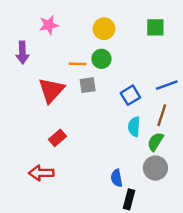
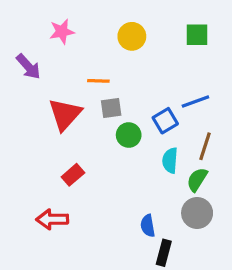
purple arrow: (22, 53) -> (28, 67), turned -40
green circle: (101, 59) -> (129, 135), moved
blue line: (167, 85) -> (195, 102), moved

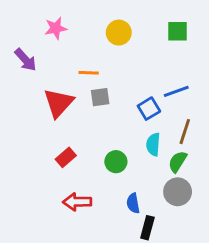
green circle: (129, 135) -> (116, 162), moved
red arrow: (52, 219) -> (77, 202), moved

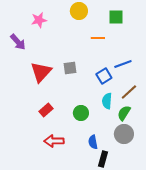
green square: (178, 31) -> (116, 17), moved
yellow circle: (119, 33) -> (79, 11), moved
orange line: (89, 73) -> (98, 38), moved
brown line: (185, 132) -> (129, 92), turned 30

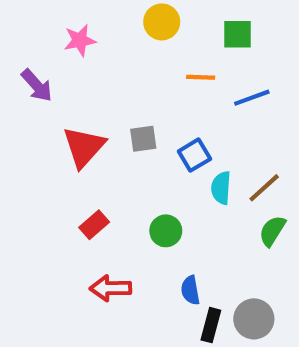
blue line: (123, 64) -> (252, 98), moved
blue square: (104, 76) -> (194, 155), moved
cyan semicircle: (107, 101) -> (221, 188), moved
green semicircle: (124, 113) -> (272, 231), moved
gray circle: (124, 134) -> (254, 319), moved

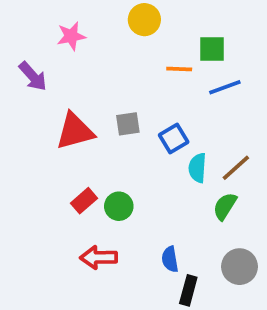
green square: (237, 34) -> (212, 49), moved
red triangle: (84, 147) -> (75, 131), turned 33
green circle: (166, 231) -> (119, 206), moved
green semicircle: (272, 231) -> (225, 206), moved
gray circle: (254, 319) -> (240, 267), moved

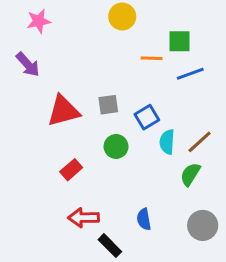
pink star: (71, 36) -> (39, 21), moved
green circle: (119, 206) -> (116, 146), moved
black rectangle: (188, 290) -> (110, 246), moved, turned -60

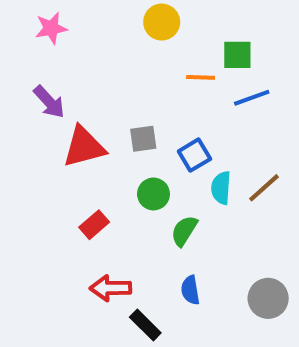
purple arrow: (28, 64) -> (49, 102), moved
green semicircle: (190, 174) -> (184, 231), moved

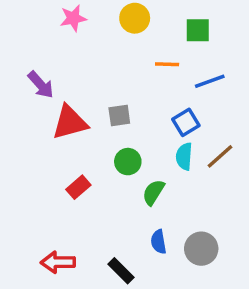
pink star: (51, 28) -> (73, 18), moved
green square: (237, 55) -> (198, 30), moved
blue square: (194, 155) -> (186, 122), moved
red arrow: (111, 288) -> (58, 262), moved
gray circle: (268, 298) -> (201, 249), moved

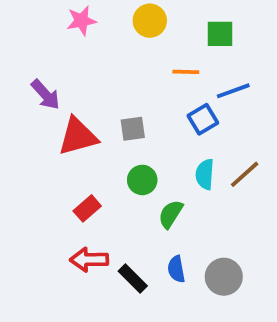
blue square: (186, 122) -> (203, 119), moved
red arrow: (58, 262) -> (89, 260), moved
black rectangle: (121, 271) -> (133, 279), moved

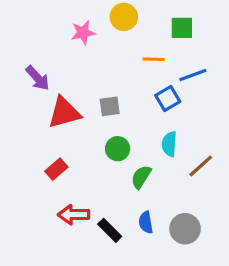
pink star: (82, 21) -> (83, 33), moved
brown line: (245, 174) -> (201, 166), moved
red rectangle: (87, 208) -> (56, 169), moved

